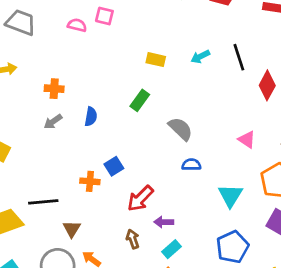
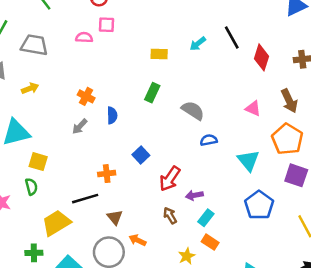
orange cross: (54, 89) -> (86, 96), moved, turned 35
orange cross: (90, 181) -> (107, 174), moved

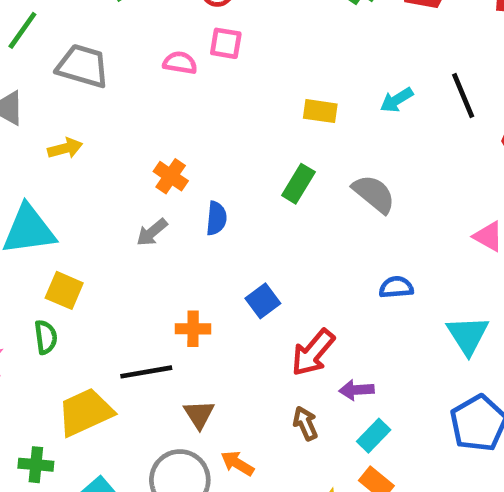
gray semicircle: (193, 111) -> (374, 194), moved

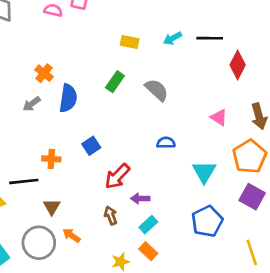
black line: (463, 95) -> (210, 38), turned -70
blue semicircle: (216, 218) -> (68, 98), size x1.5

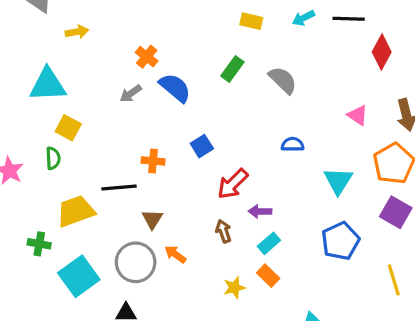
blue semicircle: (68, 98) -> (175, 88), turned -60

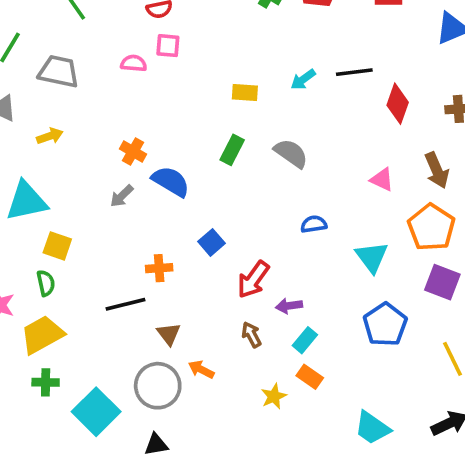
yellow trapezoid: (76, 211) -> (42, 335), moved

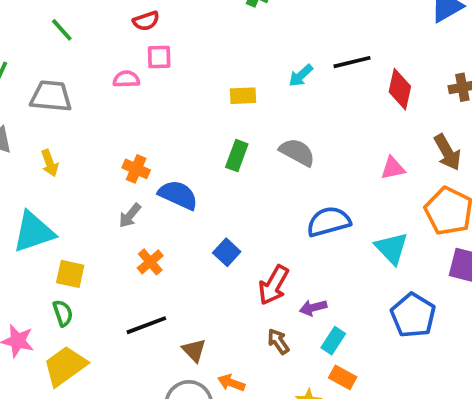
yellow arrow: (50, 136) -> (50, 163), turned 95
pink triangle: (382, 180) -> (393, 168), turned -30
blue semicircle: (314, 224) -> (329, 222), size x1.6
orange cross: (159, 268) -> (150, 262), moved, turned -30

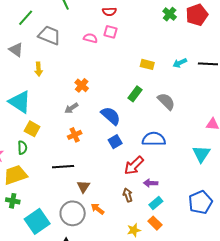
blue semicircle: (178, 195) -> (111, 116), moved
blue semicircle: (329, 222) -> (154, 139), moved
cyan triangle: (33, 232) -> (20, 102), turned 35
cyan triangle: (392, 248) -> (201, 154), moved

